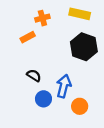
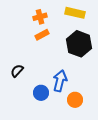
orange rectangle: (28, 37) -> (42, 35), moved
black semicircle: (34, 75) -> (17, 71), moved, turned -80

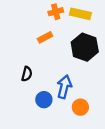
orange cross: (40, 17) -> (56, 12), moved
black semicircle: (17, 71) -> (27, 74), moved, turned 152

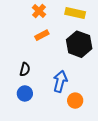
orange cross: (56, 12) -> (39, 11), moved, turned -32
blue circle: (44, 100) -> (25, 93), moved

